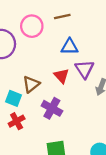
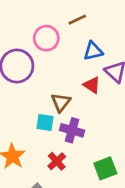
purple cross: (52, 108) -> (72, 130), moved
red cross: (17, 121) -> (57, 161), moved

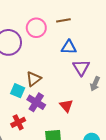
red triangle: (92, 85) -> (66, 106), moved

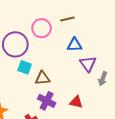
brown triangle: (34, 79) -> (42, 78), turned 35
cyan square: (18, 91) -> (25, 67), moved
red triangle: (66, 106) -> (76, 102), turned -32

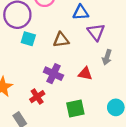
brown triangle: (42, 78) -> (61, 40), moved
gray arrow: (103, 79) -> (107, 57), moved

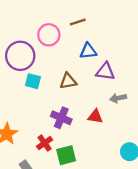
purple triangle: (96, 32) -> (105, 71), turned -42
gray arrow: (107, 57) -> (118, 98), turned 64
green square: (75, 109) -> (66, 155), moved

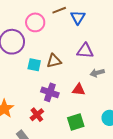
blue triangle: (88, 51) -> (78, 17), moved, turned -49
cyan square: (33, 81) -> (34, 65), moved
green square: (66, 155) -> (76, 122), moved

